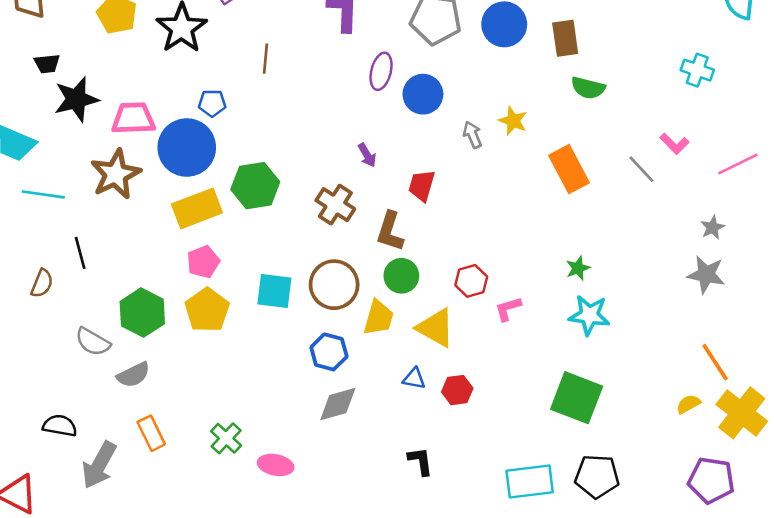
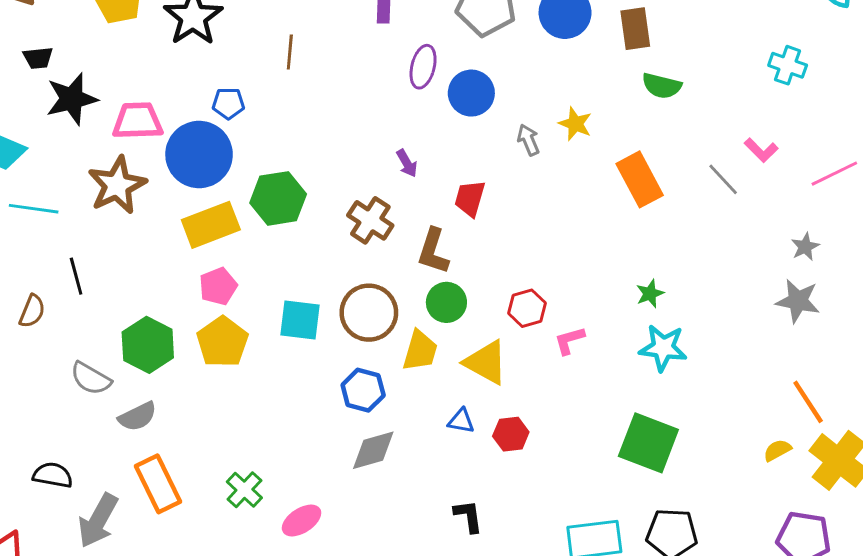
orange rectangle: (151, 433) -> (158, 484), size x1.4
pink ellipse: (276, 465) -> (302, 520), turned -44

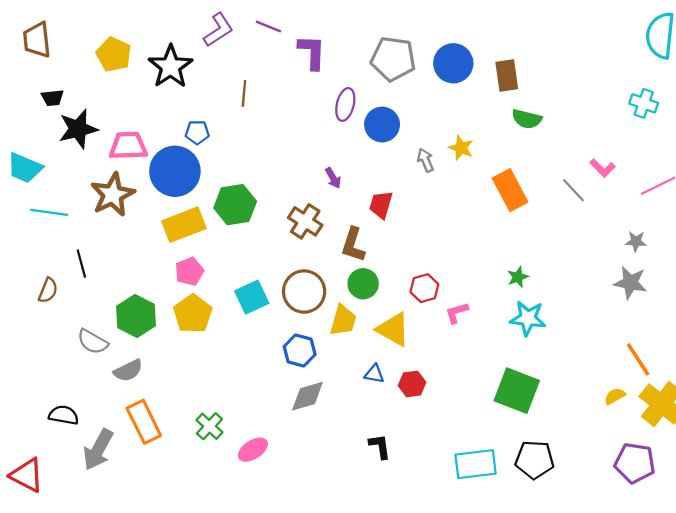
cyan cross: (788, 65) -> (644, 103), moved
gray star: (805, 247) -> (636, 241), turned 30
cyan square: (300, 320) -> (252, 297), turned -32

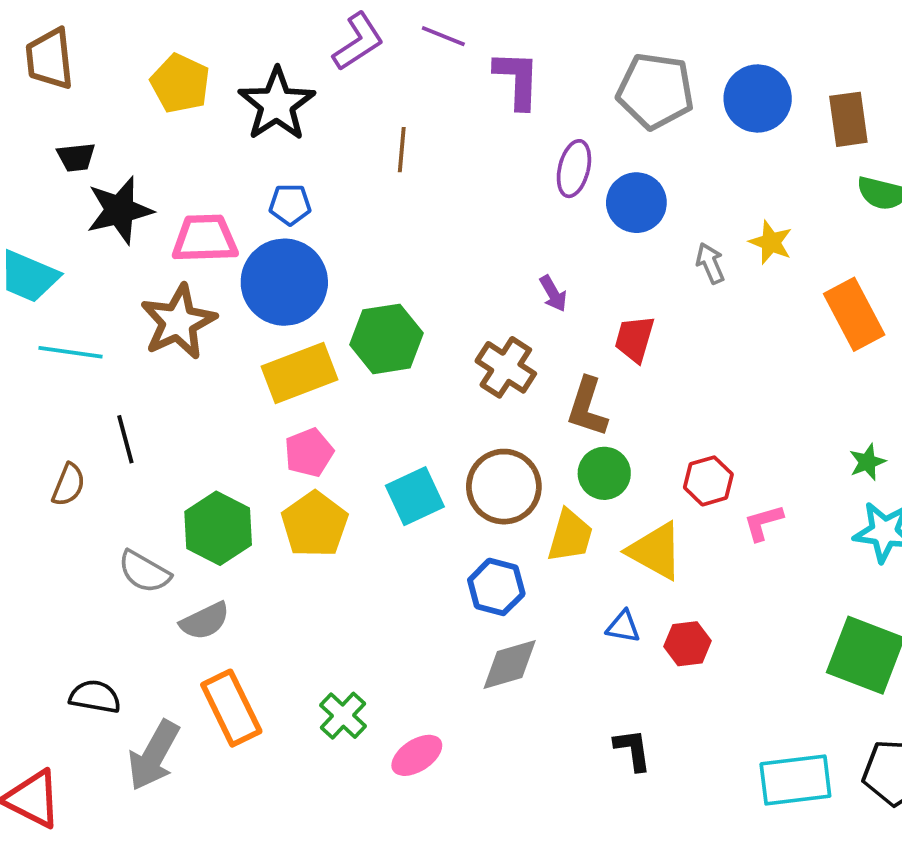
blue pentagon: (197, 132) -> (290, 205), moved

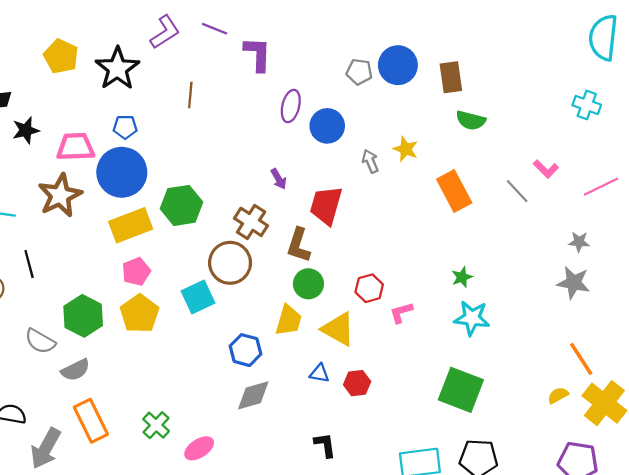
gray pentagon: (655, 91) -> (359, 72), moved, size x0.6
black star: (120, 210) -> (26, 130), size x0.7
red trapezoid: (635, 339) -> (326, 205), size x1.4
brown circle: (504, 487) -> (230, 263), moved

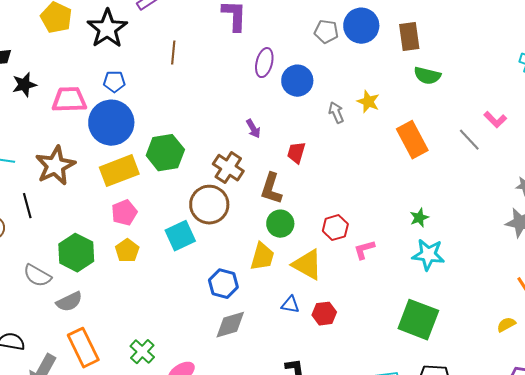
brown star: (60, 195) -> (55, 166), moved
red trapezoid: (326, 205) -> (296, 153), size x0.6
yellow pentagon: (139, 314) -> (127, 251), size x0.7

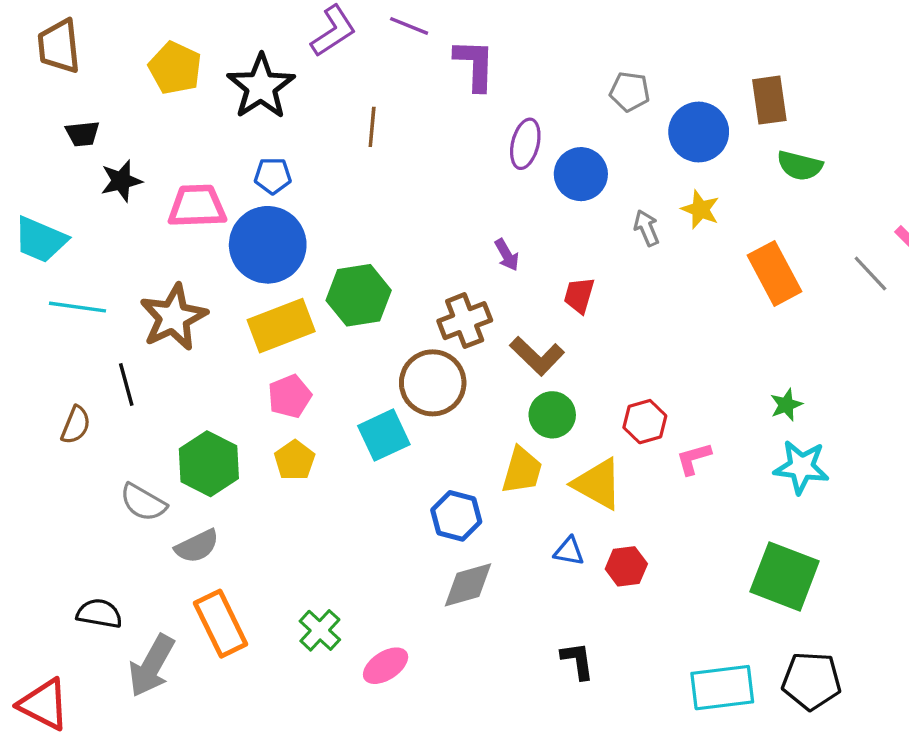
blue circle: (361, 26) -> (699, 132), moved
brown cross: (228, 168) -> (465, 321), turned 36
brown L-shape: (271, 189) -> (537, 356), turned -64

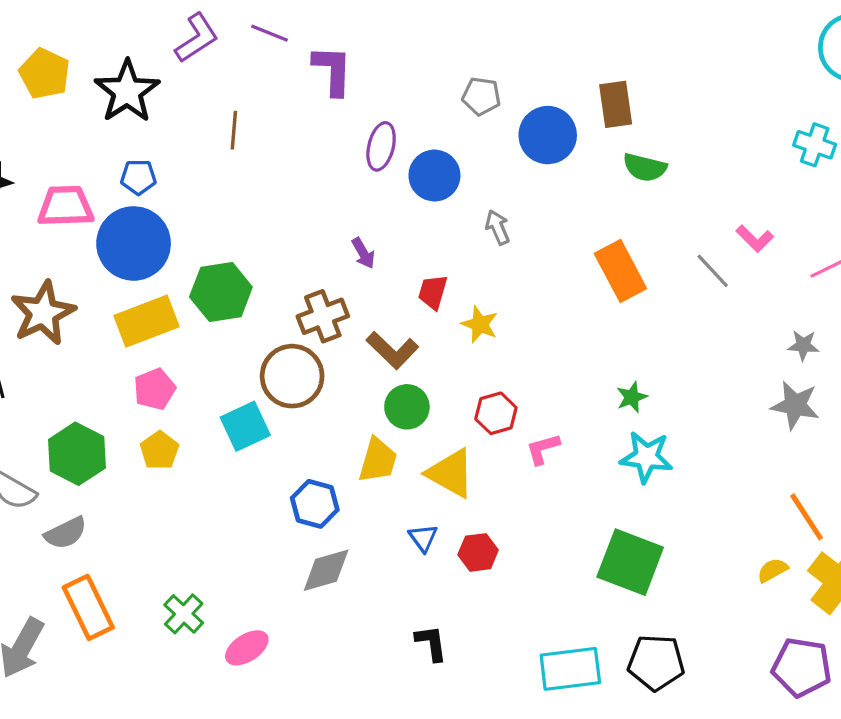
yellow star: (700, 209) -> (480, 324), moved
blue triangle: (569, 551) -> (423, 538), turned 44

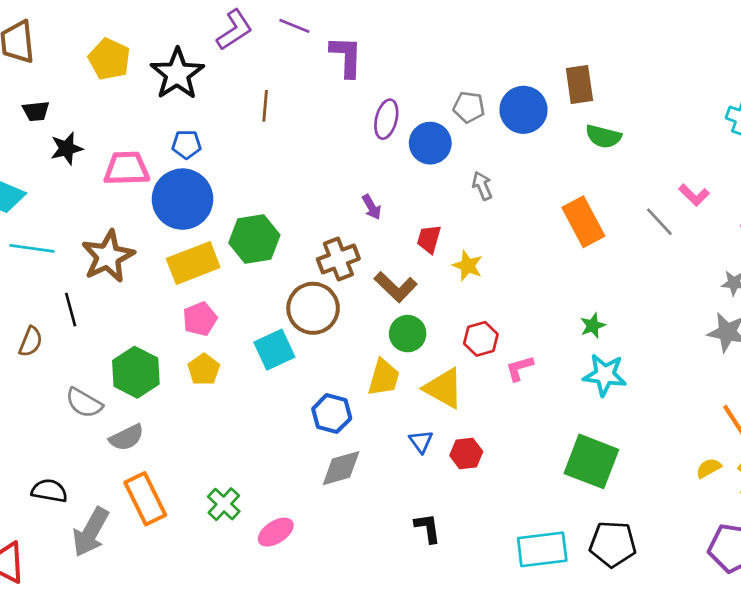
gray pentagon: (481, 96) -> (469, 107), moved

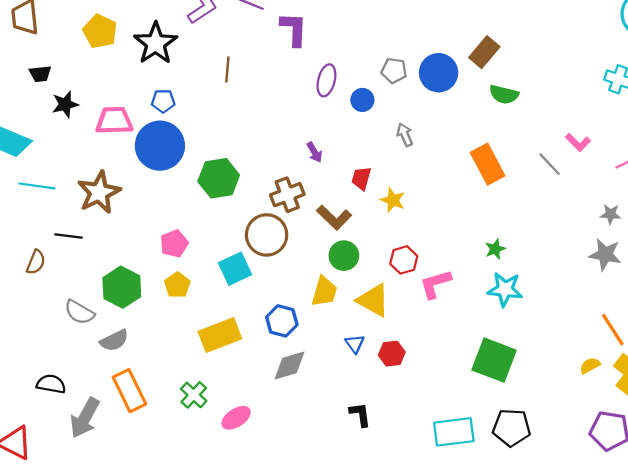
brown rectangle: (579, 85) -> (484, 52), turned 48
blue circle: (430, 143) -> (362, 100), size x0.7
yellow rectangle: (193, 263) -> (220, 335), moved
black line: (71, 310) -> (68, 236), turned -68
pink L-shape: (519, 368) -> (435, 284), size x1.4

